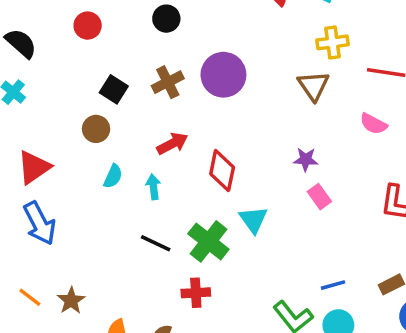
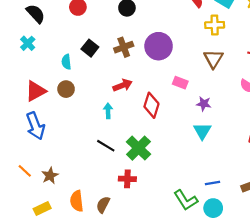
yellow cross: (333, 42) -> (215, 25), moved
brown circle: (96, 129) -> (66, 89), moved
cyan semicircle: (113, 176) -> (66, 62), moved, turned 144
pink rectangle: (319, 197) -> (180, 83), moved, turned -40
cyan triangle: (253, 220) -> (202, 131), moved

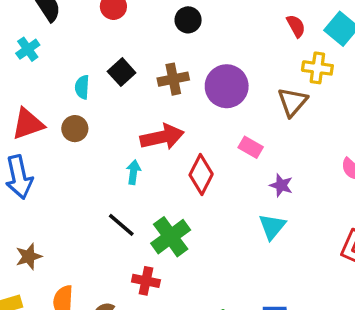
brown triangle: (213, 59) -> (292, 102), moved
red arrow: (123, 85) -> (162, 137), size x1.4

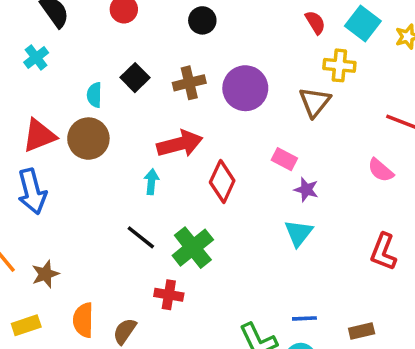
brown circle: (75, 129) -> (88, 139), size x1.5
pink rectangle: (251, 147) -> (284, 159), moved

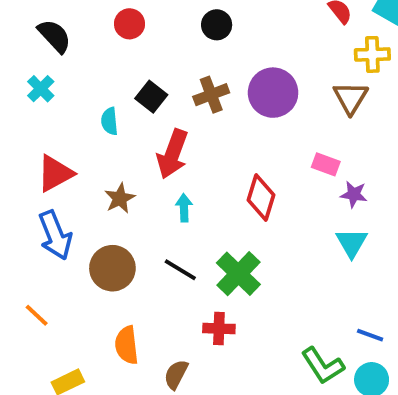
brown circle: (88, 139) -> (112, 268), moved
red arrow: (180, 144) -> (173, 154), moved, turned 132
brown star: (45, 274) -> (120, 198), moved
blue line: (304, 318) -> (370, 335), turned 30
orange semicircle: (83, 320) -> (127, 345), moved

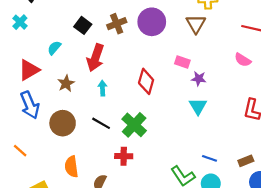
cyan semicircle: (110, 121) -> (54, 48), moved, turned 48

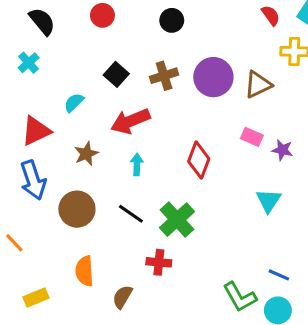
brown triangle: (196, 24) -> (258, 85), moved, turned 30
red arrow: (95, 58) -> (130, 121), turned 44
purple star: (199, 79) -> (282, 150), moved

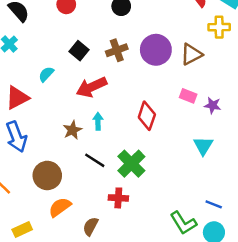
brown star: (86, 154) -> (72, 130), moved
brown circle: (77, 209) -> (47, 175), moved
orange semicircle: (85, 271) -> (60, 207), turned 60

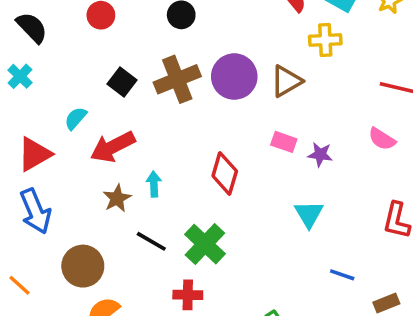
brown cross: (117, 50) -> (177, 79), size x1.4
red arrow: (92, 87) -> (113, 147), moved
blue line: (214, 204) -> (342, 275), moved

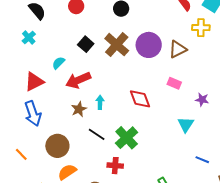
brown cross: (177, 79) -> (117, 45), turned -30
purple star: (320, 154) -> (202, 100), moved
red diamond: (225, 173) -> (140, 99), turned -40

